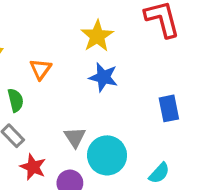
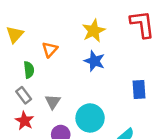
gray triangle: (75, 137) -> (53, 102), moved
red star: (33, 167) -> (24, 121), moved

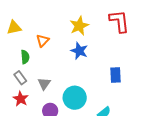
yellow triangle: (15, 34) -> (14, 28), turned 35

